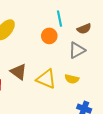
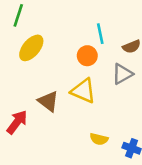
yellow triangle: (46, 79) -> (83, 91), moved
yellow semicircle: (72, 79) -> (99, 139), moved

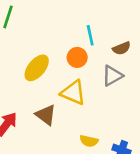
yellow ellipse: (31, 48) -> (37, 68), moved
brown triangle: (48, 101) -> (46, 115), moved

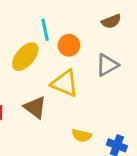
cyan line: (90, 35) -> (45, 30), moved
brown semicircle: (122, 48) -> (111, 21), moved

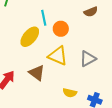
gray triangle: (107, 65) -> (88, 59), moved

